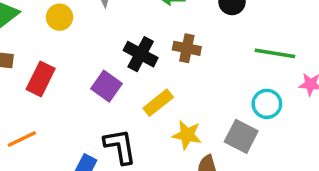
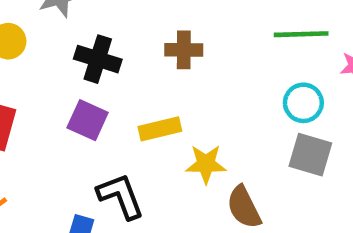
black cross: (141, 54) -> (98, 59), moved
yellow rectangle: (158, 103) -> (160, 129), turned 36
gray square: (241, 136) -> (310, 155), moved

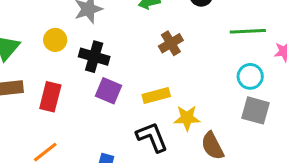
brown cross: (184, 50) -> (171, 43), turned -30
black cross: (98, 59) -> (94, 57), moved
black L-shape: (121, 196) -> (152, 137), moved

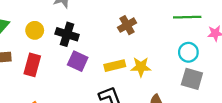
yellow circle: (55, 40) -> (35, 30), moved
yellow star: (187, 118) -> (141, 67), moved

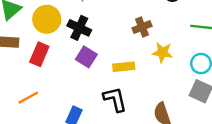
yellow circle: (35, 30) -> (47, 19), size x1.5
yellow star: (141, 67) -> (162, 52), moved

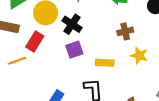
purple square: (86, 57) -> (74, 50), turned 30
orange line: (28, 98) -> (17, 61), moved

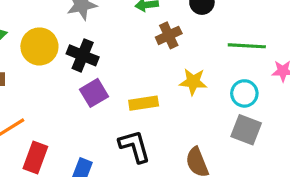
brown cross: (125, 31) -> (169, 35), moved
red rectangle: (35, 41) -> (35, 157), moved

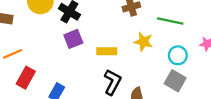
green line: (247, 46) -> (170, 21), moved
black L-shape: (135, 146) -> (112, 82), moved, turned 35

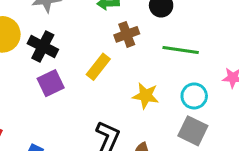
yellow star: (143, 42) -> (146, 96), moved
yellow rectangle: (107, 51) -> (98, 67), moved, turned -48

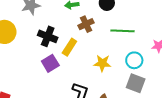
black cross: (43, 46) -> (48, 36), moved
purple square: (51, 83) -> (50, 63), moved

